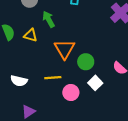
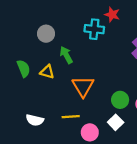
green circle: (86, 62) -> (120, 100), moved

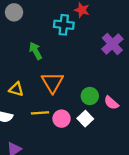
gray circle: (46, 34) -> (14, 12), moved
yellow triangle: (47, 72) -> (16, 89), moved
pink circle: (90, 132) -> (62, 119), moved

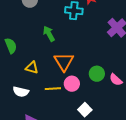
pink circle: (62, 119) -> (72, 84), moved
white square: (85, 119) -> (85, 110), moved

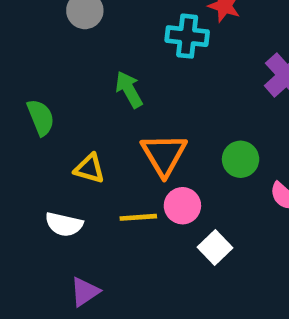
green circle: (97, 74) -> (241, 159), moved
white square: (85, 110) -> (215, 248), moved

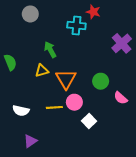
yellow triangle: (89, 169) -> (42, 71), moved, turned -32

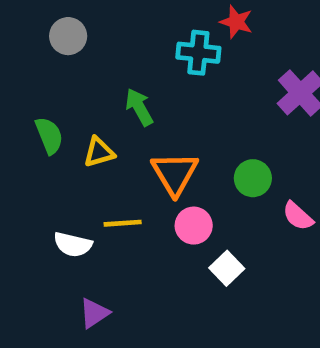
gray circle: (30, 14) -> (68, 36), moved
yellow triangle: (42, 71) -> (99, 152), moved
yellow line: (54, 107) -> (123, 223), moved

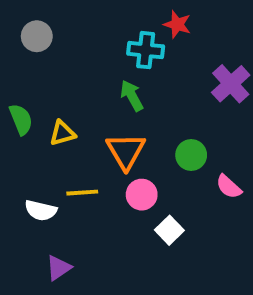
green arrow: (139, 107) -> (132, 96), moved

